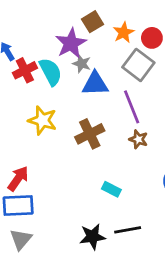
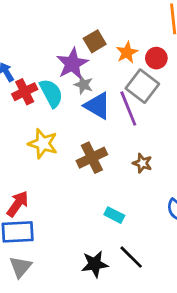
blue triangle: (95, 84) -> (98, 106), turned 32
purple line: (132, 107) -> (128, 109), moved
black line: (128, 230) -> (131, 257), turned 55

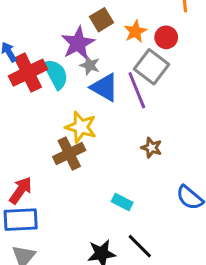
red cross: (25, 92) -> (28, 73), size x1.4
yellow star: (43, 144) -> (81, 127), moved
brown cross: (92, 158) -> (69, 153), moved

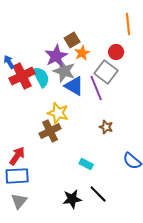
orange star: (135, 31) -> (82, 53), moved
gray star: (90, 65) -> (64, 71), size x1.6

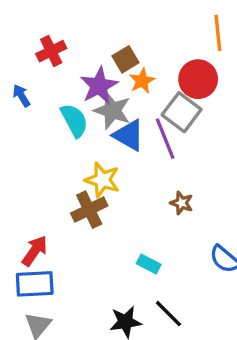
red circle: (116, 52) -> (198, 79), size x1.5
red cross: (22, 76) -> (51, 51), moved, size x0.7

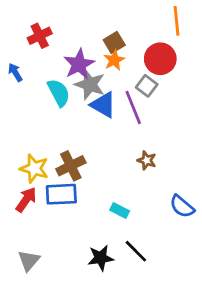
brown square: (125, 59) -> (114, 42), moved
gray square: (182, 112) -> (147, 86), size x0.7
yellow star: (102, 180) -> (34, 168), moved
blue rectangle: (35, 284) -> (61, 194), moved

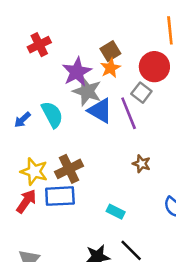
blue arrow: (15, 72) -> (22, 120), moved, turned -102
cyan semicircle: (59, 93) -> (52, 115), moved

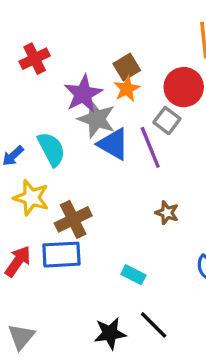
yellow star: (34, 171) -> (31, 198), moved

